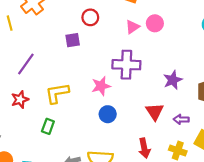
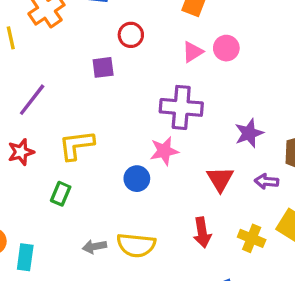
pink star: (101, 86) -> (164, 151), moved
blue circle: (108, 114) -> (137, 179), moved
purple arrow: (181, 119) -> (266, 181), moved

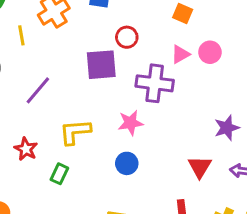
purple square: (103, 67) -> (101, 65), size x1.6
purple cross: (181, 107) -> (155, 83), moved
pink star: (164, 151) -> (131, 123), moved
red star: (21, 152) -> (26, 149), moved, turned -30

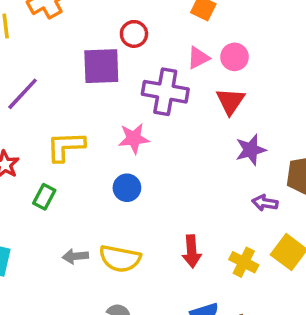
red triangle: (200, 167) -> (230, 101), moved

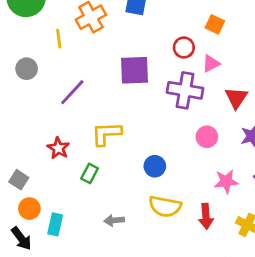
red circle: (134, 34) -> (184, 47), moved
pink circle: (234, 57) -> (207, 137), moved
pink star: (134, 138) -> (226, 181), moved
yellow semicircle: (120, 259) -> (165, 206), moved

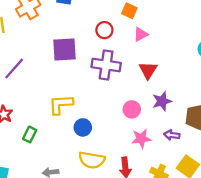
pink triangle: (211, 64) -> (141, 34), moved
yellow L-shape: (106, 134) -> (61, 104), moved
pink circle: (207, 137) -> (132, 109), moved

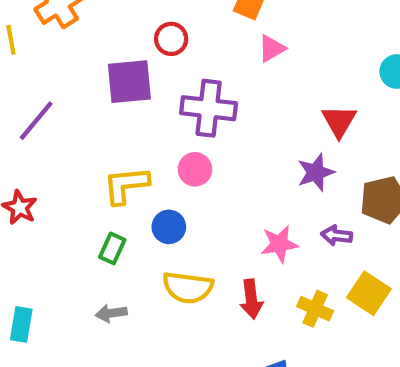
red circle: (104, 30) -> (171, 39), moved
red triangle: (148, 70) -> (339, 121), moved
pink circle: (132, 109) -> (195, 169), moved
green rectangle: (30, 134) -> (112, 248), moved

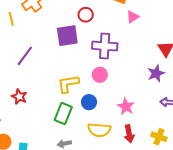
pink star: (279, 244) -> (126, 107), moved, turned -30
green rectangle: (112, 248) -> (63, 113), size x1.5

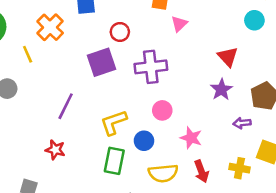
purple line: (25, 56) -> (66, 106), moved
pink circle: (100, 75) -> (162, 110), moved

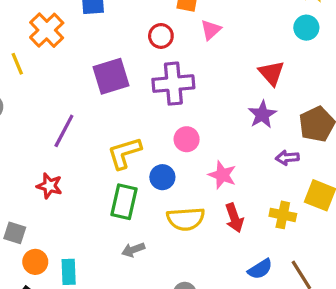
red circle: (120, 32) -> (161, 36), moved

